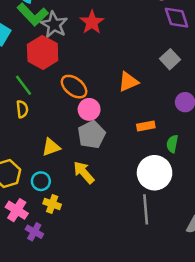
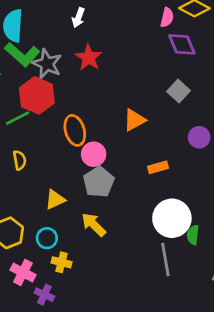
green line: (24, 85) -> (18, 118), moved, turned -75
orange ellipse: (74, 87) -> (75, 130), turned 40
green semicircle: (172, 144) -> (193, 235), moved

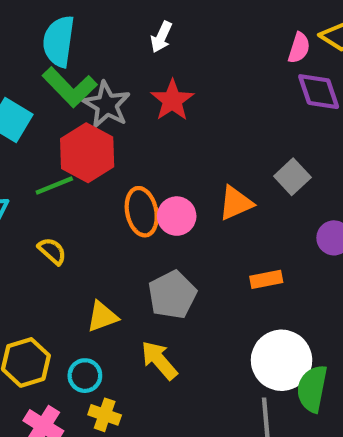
gray square: (179, 91) -> (292, 177), moved
pink circle: (94, 154) -> (177, 216), moved
yellow semicircle: (20, 160) -> (52, 251), turned -42
green semicircle: (193, 235) -> (312, 389), size x1.5

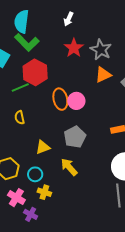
gray star: (107, 105) -> (101, 50), moved
orange triangle: (236, 203) -> (103, 75), moved
yellow semicircle: (52, 251) -> (20, 117), turned -144

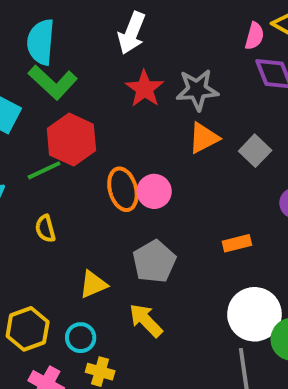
white arrow: (69, 19) -> (132, 33), size x1.5
gray star: (101, 50) -> (197, 90), turned -30

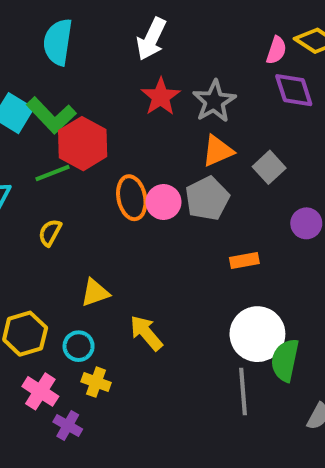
green L-shape: (53, 82) -> (51, 115), moved
gray star: (197, 90) -> (214, 101), turned -30
yellow semicircle: (45, 229) -> (50, 233), turned 40
gray pentagon: (154, 261) -> (207, 198), moved

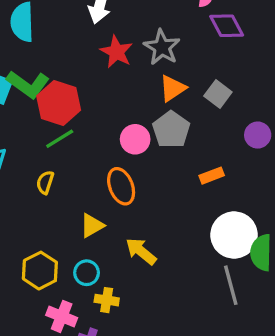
green line: (53, 173) -> (60, 139), moved
orange ellipse: (132, 198) -> (121, 186), moved

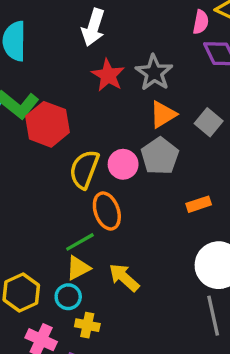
green line: (60, 139) -> (80, 242), moved
yellow semicircle: (45, 182) -> (84, 169), moved, size x1.6
yellow triangle: (92, 226) -> (78, 268), moved

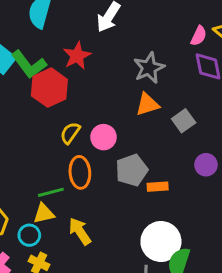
red star: (108, 75) -> (77, 56), moved
gray pentagon: (160, 156) -> (132, 170), moved
yellow semicircle: (84, 169) -> (70, 133), size x0.7

